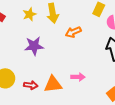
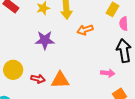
pink arrow: (78, 77) -> (108, 73), moved

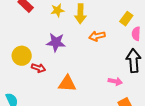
yellow circle: (13, 70) -> (22, 56), moved
red arrow: (38, 79) -> (38, 68), moved

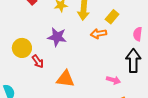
yellow rectangle: (126, 19) -> (112, 17), moved
red arrow: (38, 68) -> (38, 61), turned 32

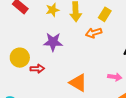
red arrow: (38, 61) -> (37, 69), turned -48
orange triangle: (65, 79) -> (78, 83), moved, turned 30

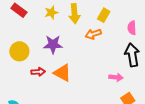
yellow circle: (20, 58) -> (19, 51), moved
orange triangle: (78, 83) -> (62, 73), moved

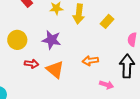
orange arrow: (93, 34) -> (90, 61), moved

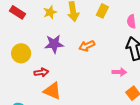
orange arrow: (90, 61) -> (87, 46), moved
orange triangle: (55, 70) -> (52, 91), moved

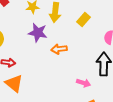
purple star: (54, 44) -> (38, 33), moved

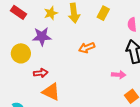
purple star: (38, 33) -> (42, 37), moved

